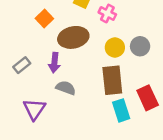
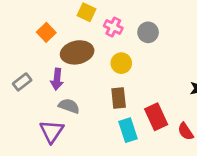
gray circle: (140, 46) -> (148, 32), moved
brown rectangle: (112, 80) -> (119, 98), size x0.7
purple triangle: (34, 109) -> (52, 131), moved

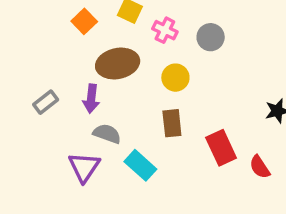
orange square: (46, 32) -> (84, 21), moved
cyan rectangle: (128, 130) -> (140, 165), moved, turned -30

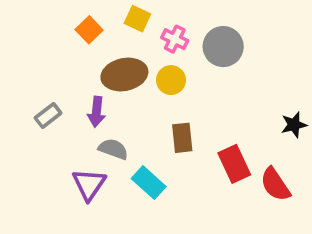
gray circle: (211, 37) -> (223, 47), size x1.4
yellow circle: (175, 78) -> (171, 80), moved
red semicircle: (260, 167) -> (275, 184), size x1.4

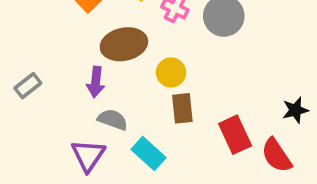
yellow circle: (171, 80) -> (171, 73), moved
gray rectangle: (48, 115) -> (28, 86), moved
black star: (294, 125) -> (295, 110), moved

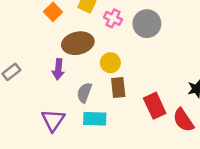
gray semicircle: (113, 120) -> (84, 93), moved, turned -90
cyan rectangle: (148, 153) -> (95, 119), turned -40

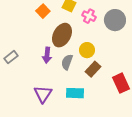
brown ellipse: (78, 43) -> (62, 35), turned -50
brown rectangle: (118, 87) -> (93, 69), turned 49
gray semicircle: (84, 93) -> (67, 62), moved

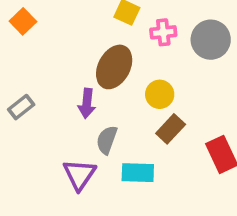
orange square: (43, 11) -> (23, 21), moved
pink cross: (89, 16) -> (163, 32), turned -32
gray semicircle: (67, 62) -> (107, 140), moved

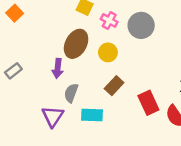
pink cross: (163, 32) -> (109, 20), turned 35
yellow circle: (160, 94) -> (108, 52), moved

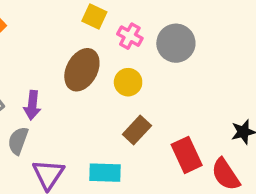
purple arrow: (58, 68) -> (32, 105), moved
gray semicircle: (71, 93) -> (18, 141), moved

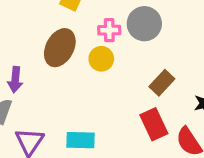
pink cross: (130, 36) -> (109, 30), moved, turned -30
brown rectangle: (137, 130) -> (162, 83), moved

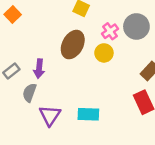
pink cross: (109, 30) -> (110, 31), turned -35

